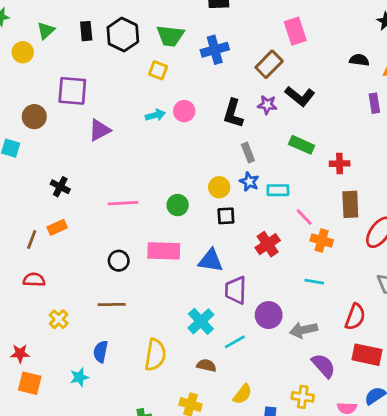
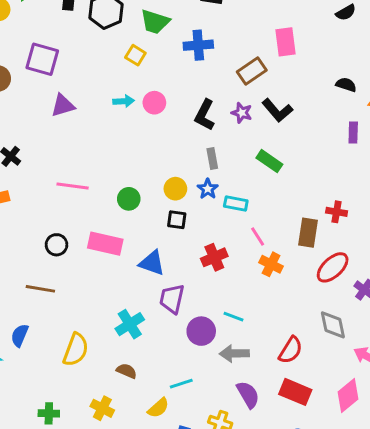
red cross: (340, 164) -> (337, 212), moved
cyan line: (314, 282) -> (234, 317), moved
cyan line: (235, 342) -> (181, 384), moved

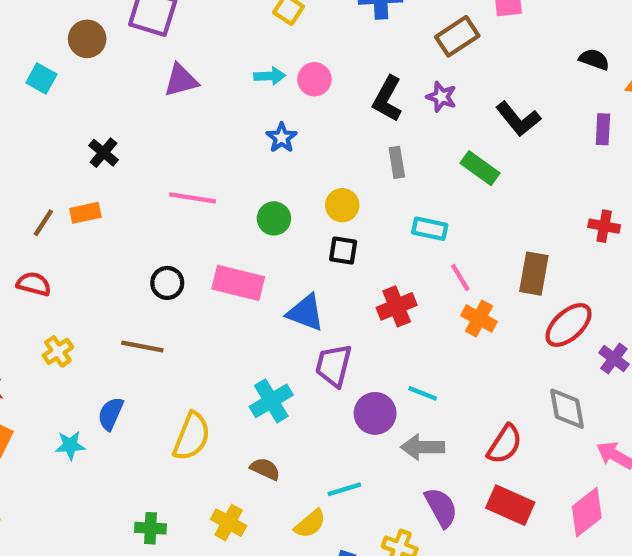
black L-shape: (277, 110) -> (518, 119), moved
blue star: (208, 189) -> (282, 138), moved
red cross: (337, 212) -> (604, 226), moved

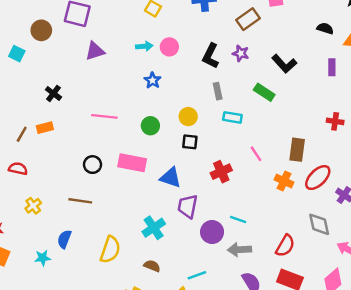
cyan rectangle: (430, 229) -> (232, 117), moved
orange cross: (479, 318) -> (284, 181), moved

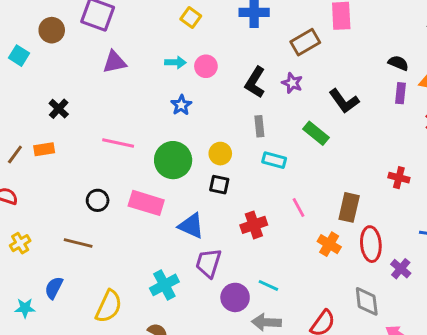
purple rectangle: (332, 67) -> (400, 93), moved
green circle: (150, 126) -> (173, 160), size x1.6
red ellipse: (318, 178) -> (371, 244), turned -56

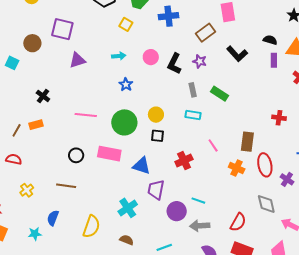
pink circle: (206, 66) -> (151, 57), moved
black L-shape: (344, 101) -> (237, 54), moved
gray rectangle: (259, 126) -> (193, 90), moved

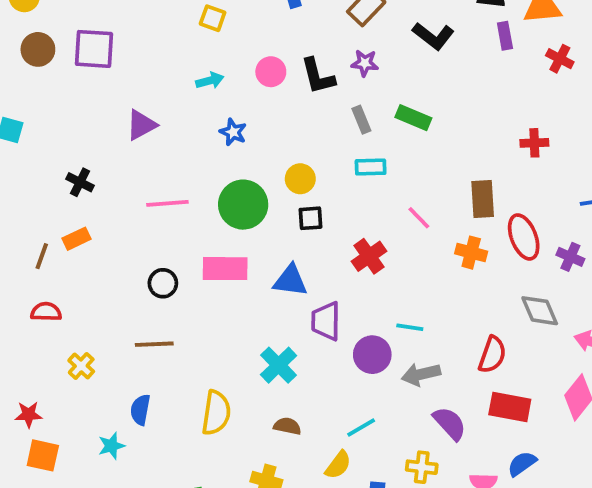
brown circle: (32, 43) -> (38, 49), moved
purple triangle: (77, 60) -> (141, 125), moved
black L-shape: (174, 64) -> (318, 76), turned -30

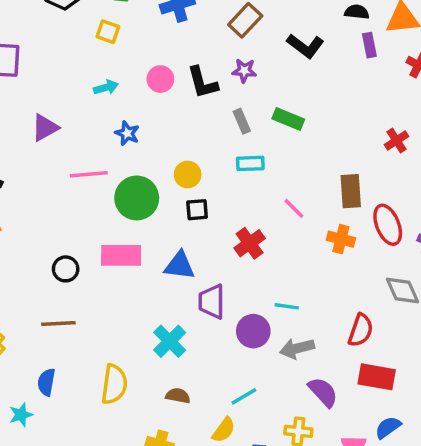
red cross: (534, 143) -> (397, 141), turned -30
pink line: (167, 203) -> (89, 174), moved

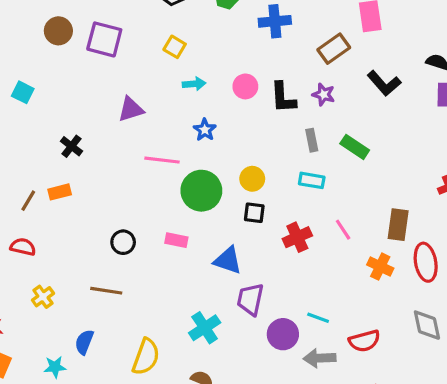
yellow square: (108, 32) -> (175, 47), moved
red cross: (250, 243) -> (297, 237), moved
pink rectangle: (121, 255) -> (176, 240), size x0.6
red semicircle: (361, 330) -> (364, 341), moved, turned 44

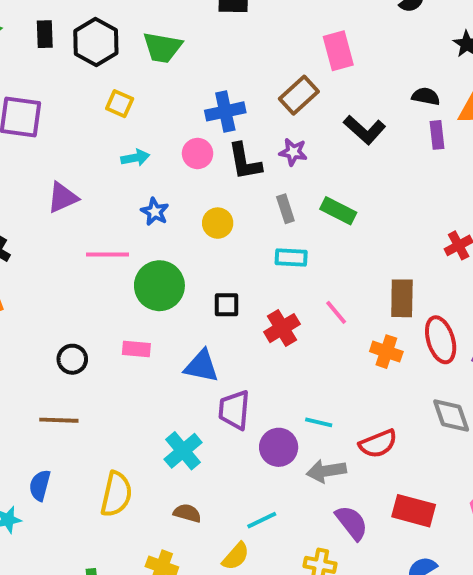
blue cross: (275, 21) -> (225, 111), moved
yellow square: (175, 47) -> (120, 104), moved
yellow circle: (252, 179) -> (218, 223), moved

